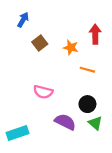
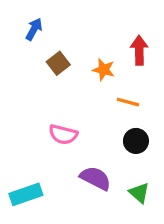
black circle: (87, 104) -> (136, 141), moved
green triangle: (95, 123) -> (139, 193), moved

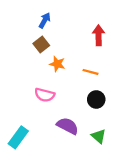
blue arrow: (34, 29) -> (45, 20), moved
orange star: (104, 70) -> (57, 64), moved
cyan rectangle: (26, 194) -> (18, 137), turned -35

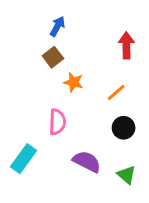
orange line: (90, 72) -> (116, 92), turned -56
pink semicircle: (45, 95) -> (57, 122), turned -102
cyan rectangle: (18, 137) -> (24, 159), moved

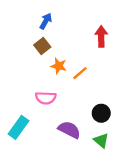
orange line: (116, 92) -> (80, 73), moved
pink semicircle: (57, 122) -> (46, 98), turned 90
black circle: (124, 128) -> (101, 113), moved

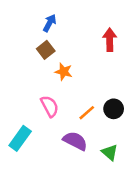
orange line: (80, 73) -> (87, 113), moved
pink semicircle: (46, 98) -> (50, 106), turned -120
black circle: (101, 113) -> (114, 109), moved

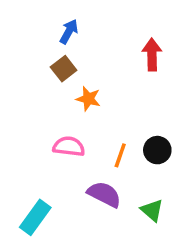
pink semicircle: (50, 106) -> (69, 147), turned -55
orange line: (87, 113) -> (120, 155), turned -30
cyan rectangle: (20, 138) -> (35, 217), moved

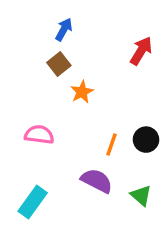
red arrow: (152, 55) -> (141, 51), turned 32
orange star: (88, 99) -> (82, 92), turned 30
pink semicircle: (69, 147) -> (39, 135), moved

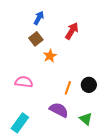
red arrow: (141, 51) -> (72, 31), moved

